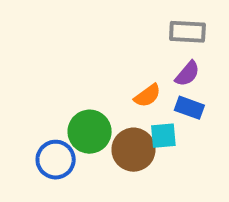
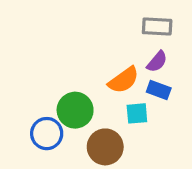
orange semicircle: (147, 96) -> (124, 80), size x1.4
brown circle: (133, 150) -> (105, 147), moved

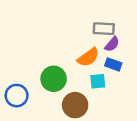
gray rectangle: (157, 27) -> (104, 29), moved
blue circle: (47, 134) -> (17, 96), moved

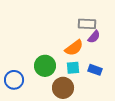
blue rectangle: (113, 64) -> (95, 70), moved
cyan square: (98, 81) -> (73, 68), moved

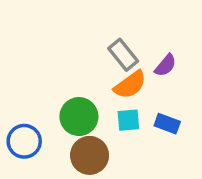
gray rectangle: (87, 24) -> (123, 55), moved, turned 48
brown circle: (63, 88) -> (90, 155), moved

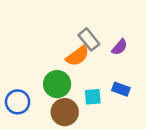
orange semicircle: (130, 85) -> (77, 56), moved
cyan square: (128, 120) -> (93, 97), moved

